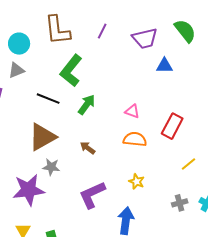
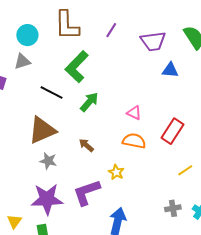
yellow star: (137, 181) -> (116, 172), moved
purple star: (29, 190) -> (47, 199), moved

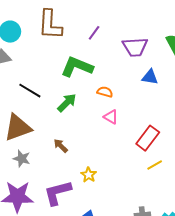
green L-shape: (77, 67) -> (77, 67), moved, turned 64
orange semicircle: (134, 141) -> (105, 92), moved, size x0.7
yellow line: (185, 170) -> (155, 165), moved

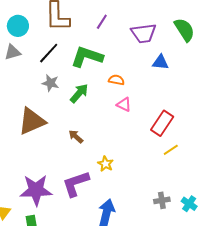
black line: (30, 91) -> (49, 53), moved, turned -75
gray star: (22, 159) -> (50, 83), moved

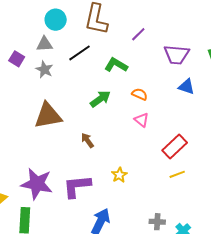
green L-shape: (87, 57) -> (116, 65), size x0.7
gray star: (50, 83) -> (44, 69), moved
yellow star: (106, 164) -> (119, 175), moved

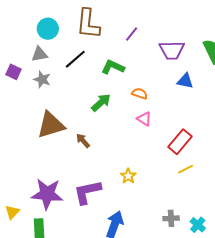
brown arrow: (87, 140) -> (83, 141), moved

